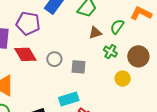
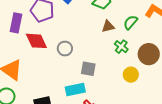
gray square: (78, 67) -> (88, 69), moved

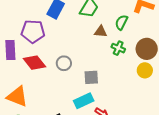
brown triangle: (108, 26) -> (101, 31), turned 32
yellow circle: (131, 75) -> (145, 70), moved

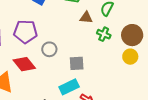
purple pentagon: (33, 31) -> (25, 32), moved
red diamond: (34, 63) -> (24, 64), moved

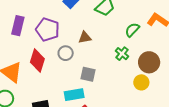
brown triangle: (86, 18) -> (85, 38), moved, turned -32
red diamond: (24, 64) -> (37, 60), turned 40

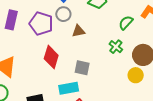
gray circle: (66, 53) -> (63, 14), moved
red diamond: (37, 60) -> (51, 57), moved

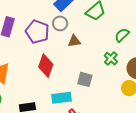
gray square: (82, 68) -> (85, 79), moved

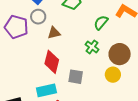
red diamond: (46, 66) -> (52, 62), moved
gray square: (85, 79) -> (76, 77), moved

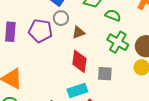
green semicircle: (101, 23) -> (113, 15), moved, turned 77
green cross: (92, 47) -> (118, 42), size x1.5

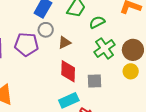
green semicircle: (113, 15) -> (97, 22), turned -42
green cross: (118, 42) -> (105, 48), turned 30

